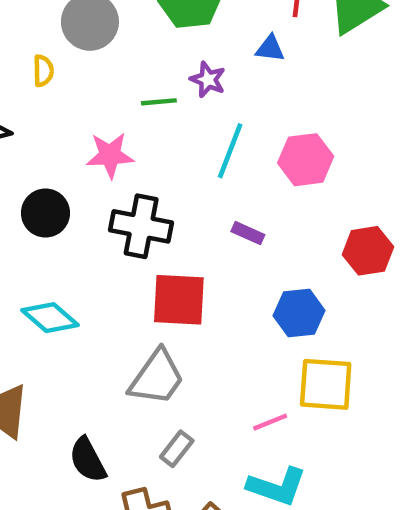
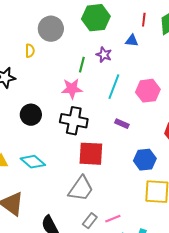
green line: (159, 102) -> (82, 65), turned -70
pink star: (110, 155) -> (72, 89), moved
pink line: (270, 422) -> (113, 219), moved

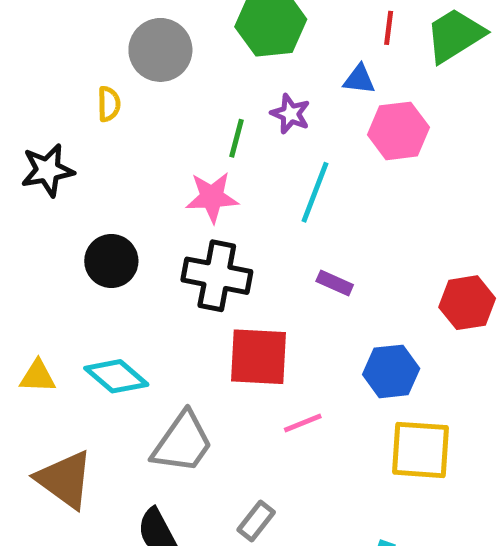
pink hexagon: (148, 91) -> (398, 131), moved
gray trapezoid: (81, 189) -> (183, 443), moved
pink line: (113, 219) -> (303, 423), moved

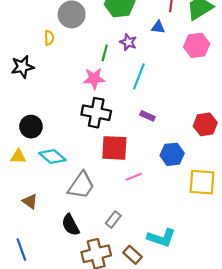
pink hexagon: (398, 131) -> (197, 45), moved
black circle: (111, 261) -> (31, 127), moved
yellow square: (421, 450) -> (202, 182), moved
brown triangle: (65, 479) -> (30, 201), size x0.6

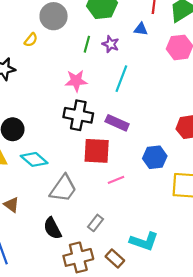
yellow semicircle: (49, 38) -> (31, 40), turned 40
green line: (105, 53) -> (87, 44), moved
purple rectangle: (147, 116) -> (117, 123), moved, size x1.5

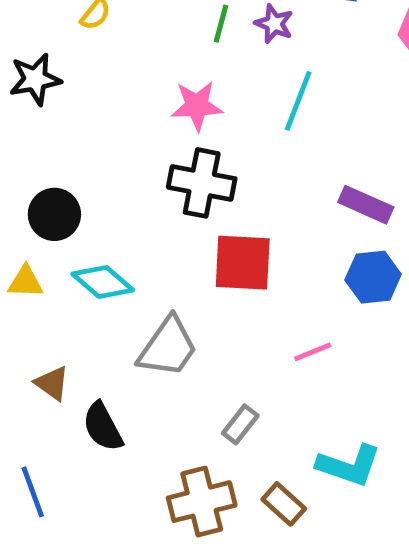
purple rectangle: (117, 123) -> (366, 205), moved
pink line: (116, 180) -> (313, 352), moved
black semicircle: (52, 228) -> (103, 427), moved

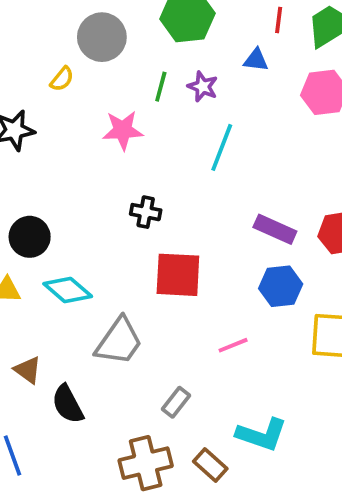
pink star: (197, 106) -> (123, 130), moved
black cross: (202, 183) -> (146, 212), size x0.6

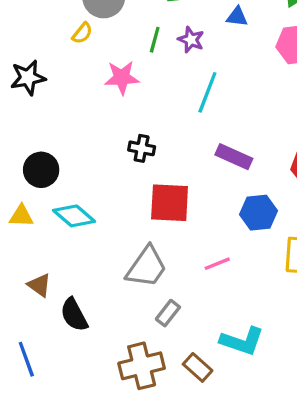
yellow semicircle: (62, 79) -> (82, 33), moved
purple rectangle: (275, 229) -> (234, 157), moved
gray trapezoid: (119, 341) -> (147, 267), moved

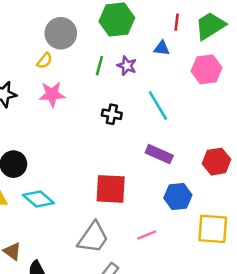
pink star: (122, 78) -> (52, 94), moved
cyan line: (207, 92) -> (158, 106), moved, turned -52
black cross: (142, 148) -> (112, 114), moved

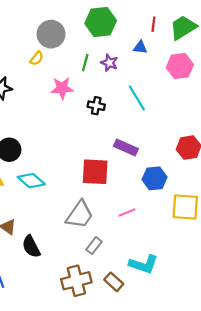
pink star: (52, 94) -> (62, 88), moved
purple rectangle: (159, 154) -> (126, 148), moved

